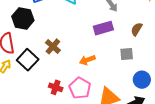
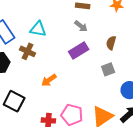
brown cross: (53, 46) -> (27, 51), moved
orange arrow: (87, 60) -> (49, 80), moved

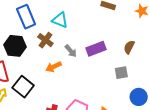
gray arrow: (81, 26) -> (71, 51), moved
orange arrow: (49, 80) -> (54, 67), moved

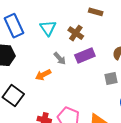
cyan triangle: (60, 20) -> (48, 28), turned 36
brown cross: (45, 40) -> (76, 33), moved

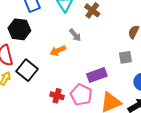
purple rectangle: (85, 55) -> (97, 75), moved

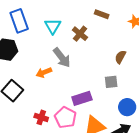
gray arrow: (75, 35) -> (62, 58), size x1.5

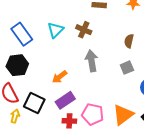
cyan triangle: (53, 26) -> (55, 30), turned 30
gray arrow: (62, 58) -> (92, 61), moved, turned -135
purple rectangle: (82, 98) -> (65, 100), moved

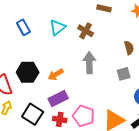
blue rectangle: (22, 34) -> (23, 27), size x0.7
brown semicircle: (129, 41) -> (129, 48), turned 144
black hexagon: (17, 65) -> (28, 72), moved
black square: (34, 103) -> (33, 114), moved

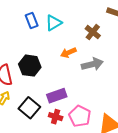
cyan triangle: (57, 28) -> (54, 23), moved
gray arrow: (89, 63) -> (92, 64), turned 70
orange arrow: (56, 75) -> (68, 53), moved

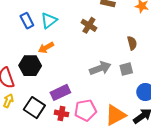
orange arrow: (68, 53) -> (46, 48), moved
gray arrow: (92, 64) -> (100, 68), moved
pink pentagon: (80, 116) -> (85, 110), turned -30

